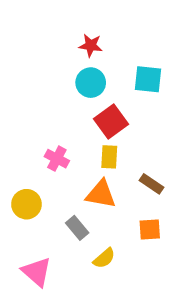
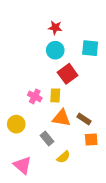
yellow rectangle: (109, 157) -> (55, 95), moved
brown rectangle: (151, 184) -> (84, 119), moved

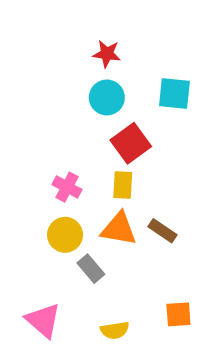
yellow rectangle: (55, 95) -> (123, 185), moved
yellow circle: (16, 124) -> (65, 235), moved
orange square: (91, 140) -> (178, 314), moved
yellow semicircle: (63, 157) -> (115, 330), moved, turned 32

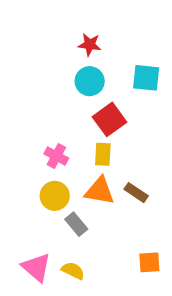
yellow semicircle: (115, 330) -> (73, 271), moved, turned -145

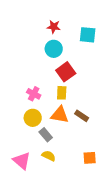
cyan square: (146, 78) -> (88, 35), moved
yellow semicircle: (73, 271) -> (49, 156), moved

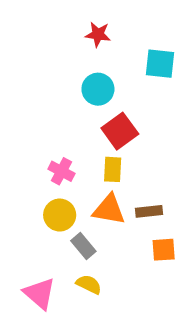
red star: (54, 27) -> (98, 34), moved
brown rectangle: (82, 116) -> (149, 211), turned -40
orange square: (90, 158) -> (164, 250), moved

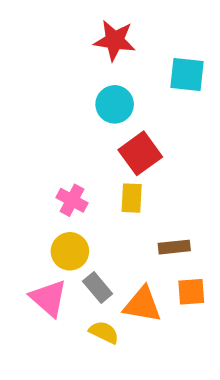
red star: (98, 34) -> (115, 40), size x1.4
orange triangle: (109, 210) -> (142, 305), moved
pink triangle: (40, 293) -> (49, 298), moved

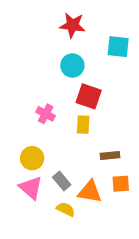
red square: (140, 153) -> (89, 96), turned -35
pink cross: (72, 200) -> (46, 114), moved
yellow circle: (70, 251) -> (32, 158), moved

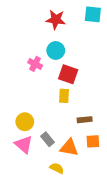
cyan square: (118, 47) -> (93, 14), moved
pink cross: (46, 114) -> (35, 64), moved
yellow semicircle: (66, 209) -> (57, 168), moved

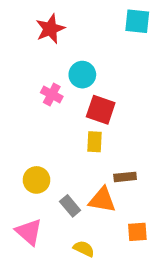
red star: (56, 20) -> (50, 29), moved, turned -30
orange square: (93, 141) -> (137, 232), moved
pink triangle: (24, 144) -> (29, 232), moved
orange triangle: (69, 148) -> (102, 200), moved

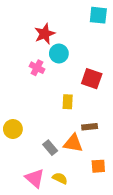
red star: (50, 29) -> (45, 34), moved
red square: (101, 110) -> (92, 79), moved
yellow circle: (37, 180) -> (13, 129), moved
pink triangle: (29, 232) -> (35, 178), moved

